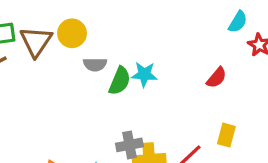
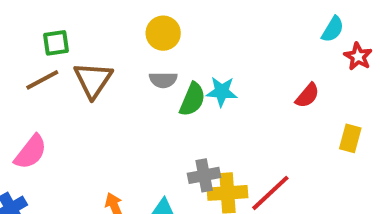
yellow circle: (72, 33) -> (163, 33), moved
brown triangle: (36, 42) -> (93, 80), moved
yellow rectangle: (226, 135) -> (350, 138), moved

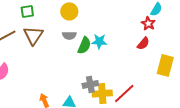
green square: (56, 43) -> (27, 11), moved
red star: (358, 57) -> (148, 23), moved
yellow rectangle: (350, 138) -> (165, 65), size x1.5

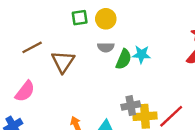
green square: (27, 11) -> (80, 18), moved
brown triangle: (33, 35) -> (63, 62), moved

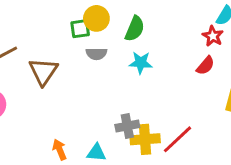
green square: (80, 18) -> (80, 29), moved
green semicircle: (124, 59) -> (135, 29), moved

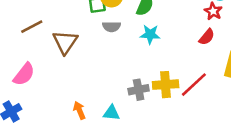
yellow cross: (145, 139) -> (166, 85), moved
red line: (177, 139) -> (194, 85), moved

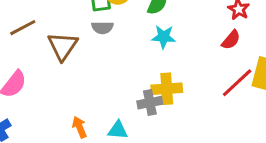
gray semicircle: (112, 27) -> (102, 28), moved
yellow cross: (166, 85) -> (167, 89), moved
red line: (194, 85) -> (237, 83), moved

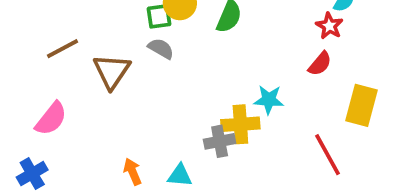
gray semicircle: (102, 28) -> (161, 49), turned -150
cyan star: (164, 37) -> (269, 100), moved
red line: (237, 83) -> (327, 155), moved, turned -76

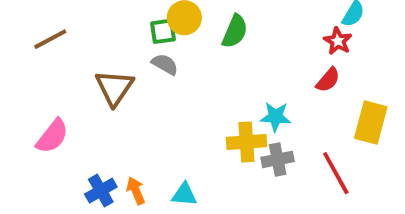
brown line: (62, 49) -> (50, 39), moved
gray cross: (220, 141) -> (278, 159), moved
blue cross: (32, 174) -> (101, 191), moved

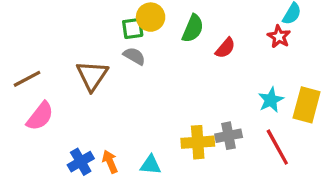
brown line: (50, 39) -> (27, 79), moved
red semicircle: (328, 80) -> (225, 48), moved
cyan star: (276, 117) -> (271, 100), moved, turned -30
yellow cross: (246, 142) -> (198, 142), moved

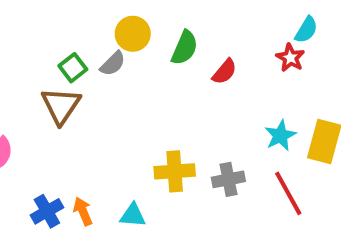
green square: (133, 28) -> (73, 68), moved, turned -30
gray semicircle: (134, 56) -> (113, 64), moved, turned 105
yellow cross: (198, 142) -> (175, 171), moved

